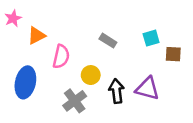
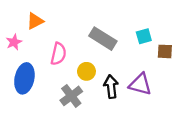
pink star: (13, 18) -> (14, 42), moved
orange triangle: (36, 36) -> (35, 21), moved
gray rectangle: (108, 41) -> (103, 39), size x1.6

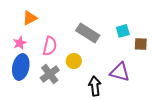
pink star: (14, 42) -> (20, 43), moved
black arrow: (111, 87) -> (95, 86), moved
gray cross: (71, 96) -> (50, 74), moved

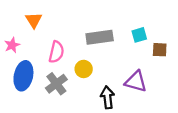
orange triangle: (30, 18) -> (34, 20), turned -35
gray rectangle: (88, 33) -> (100, 37), turned -40
pink star: (20, 43) -> (12, 45), moved

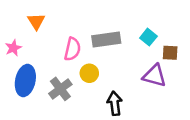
cyan square: (139, 35) -> (148, 37), turned -35
pink semicircle: (56, 52) -> (72, 49), moved
purple triangle: (136, 81) -> (154, 76), moved

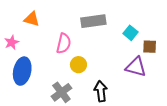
orange triangle: (36, 21) -> (32, 19), turned -42
gray rectangle: (106, 39) -> (93, 21), moved
gray cross: (60, 89) -> (61, 92), moved

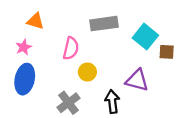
cyan square: (131, 33) -> (145, 37), size x1.5
pink star: (12, 42) -> (24, 47), moved
purple triangle: (136, 67) -> (137, 80), moved

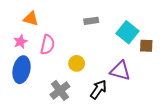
gray rectangle: (104, 24) -> (91, 21), size x0.6
pink semicircle: (71, 48) -> (47, 45), moved
black arrow: (112, 102) -> (98, 89), turned 42

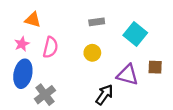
brown square: (146, 46) -> (155, 67), moved
yellow circle: (77, 63) -> (92, 53), moved
gray cross: (60, 90) -> (45, 95), moved

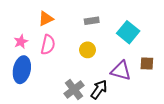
orange triangle: (33, 20) -> (46, 19), moved, turned -42
gray cross: (45, 95) -> (74, 90), moved

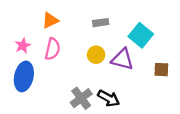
purple triangle: (121, 71) -> (122, 59), moved
black arrow: (99, 90) -> (109, 98), turned 84

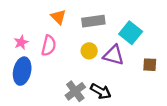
orange triangle: (50, 20) -> (58, 17), moved, turned -49
gray rectangle: (101, 23) -> (93, 21), size x1.5

